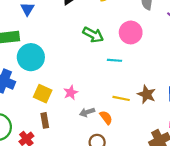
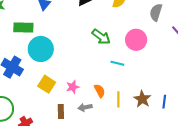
yellow line: (121, 98) -> (118, 99), turned 70
orange semicircle: (106, 118) -> (100, 91), moved
brown rectangle: (45, 120) -> (61, 112), moved

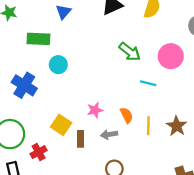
cyan circle: (41, 49) -> (58, 65), size x0.6
yellow square: (47, 84) -> (61, 125), moved

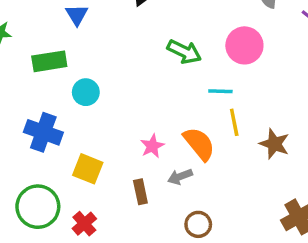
orange semicircle: (126, 115) -> (199, 144), size x1.5
yellow square: (61, 125) -> (88, 169), moved
yellow line: (148, 126) -> (234, 122), moved

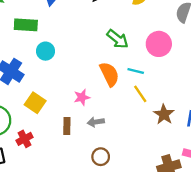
yellow line: (234, 122) -> (140, 94), turned -36
orange semicircle: (199, 144) -> (109, 74), moved

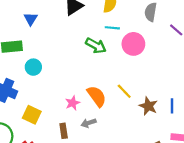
cyan line: (136, 71) -> (112, 28), moved
orange semicircle: (109, 74) -> (97, 96), moved

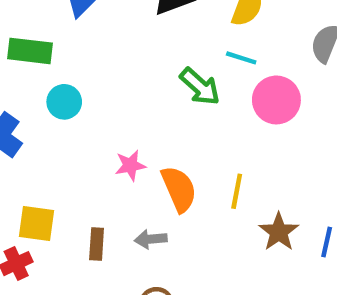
yellow line: (124, 91) -> (237, 191), turned 42
pink star: (73, 103) -> (130, 165), moved
yellow square: (32, 115) -> (37, 224), moved, turned -30

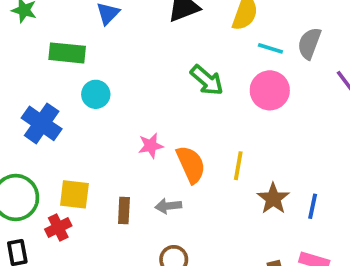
cyan line: (241, 58) -> (270, 48), moved

